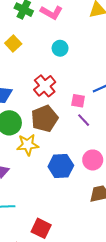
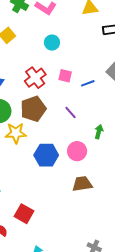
pink square: (78, 101) -> (65, 76), moved

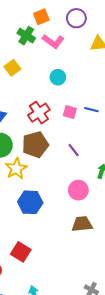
blue line: (88, 83) -> (91, 110), moved, turned 32
yellow star: (16, 133) -> (16, 169), turned -30
blue hexagon: (46, 155) -> (30, 202), moved

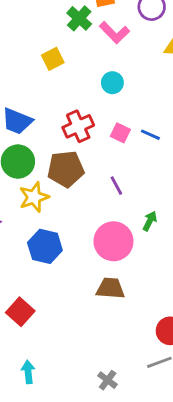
pink circle: (78, 190) -> (113, 241), size x1.4

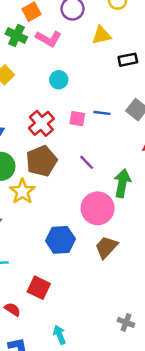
green arrow: (150, 221) -> (122, 183), size x1.6
blue hexagon: (45, 246) -> (60, 240), moved
brown trapezoid: (110, 288) -> (106, 247), turned -35

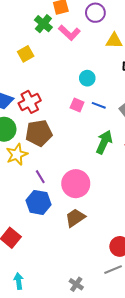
cyan circle: (59, 80) -> (87, 78), moved
red cross: (41, 123) -> (30, 102), moved
purple line: (87, 162) -> (40, 177), moved
green arrow: (122, 183) -> (104, 142), moved

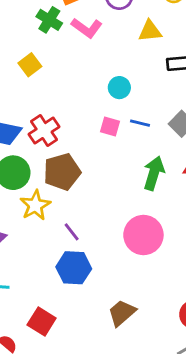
pink circle: (76, 184) -> (143, 235), moved
brown trapezoid: (75, 218) -> (122, 313), moved

